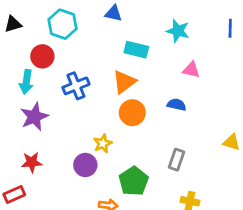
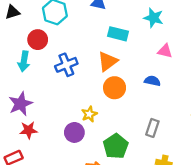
purple star: (34, 117) -> (20, 104), moved

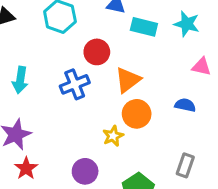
cyan rectangle: (118, 34) -> (144, 27), moved
red circle: (38, 40) -> (97, 52), moved
yellow star: (89, 114) -> (113, 136), moved
red star: (28, 130) -> (26, 168), turned -30

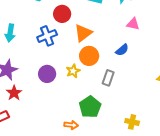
blue semicircle: (185, 105) -> (122, 50), turned 128
gray rectangle: (185, 165) -> (108, 78), moved
purple circle: (85, 171) -> (47, 74), moved

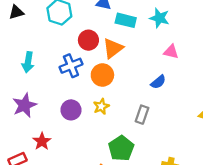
orange triangle: (83, 33) -> (113, 48), moved
orange circle: (89, 56) -> (102, 75), moved
red star: (14, 93) -> (42, 141), moved

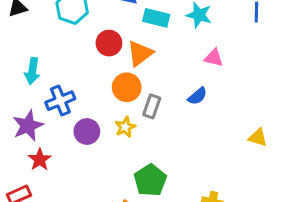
blue cross: (71, 66) -> (60, 101), moved
gray rectangle: (142, 115) -> (152, 106), moved
red star: (42, 141) -> (40, 160), moved

